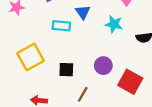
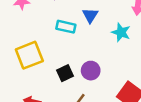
purple circle: (103, 66) -> (91, 71), moved
black square: (66, 70) -> (65, 73), turned -35

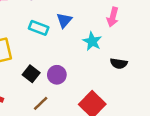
black square: (65, 73) -> (31, 74), turned -35

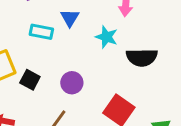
black semicircle: (119, 63) -> (142, 57), size x1.5
black square: (31, 74) -> (30, 80), moved

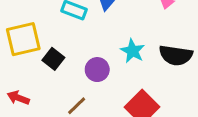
cyan star: (107, 37) -> (133, 51), moved

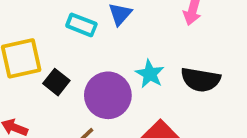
purple circle: (97, 70) -> (108, 95), size x1.6

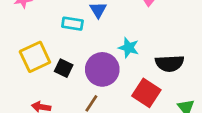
black semicircle: (201, 80) -> (170, 63), moved

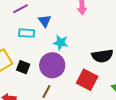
cyan star: (129, 48) -> (61, 43), moved

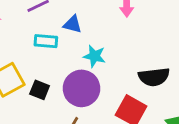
blue triangle: (45, 21) -> (73, 24), turned -40

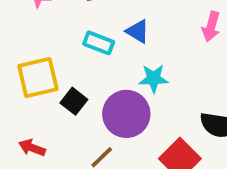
cyan star: (94, 56) -> (154, 78), turned -30

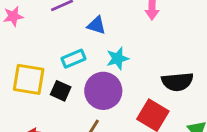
cyan rectangle: (99, 43) -> (73, 59), moved, turned -30
yellow square: (38, 78) -> (29, 79), turned 36

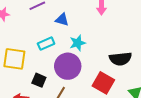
black square: (61, 91) -> (39, 80), moved

